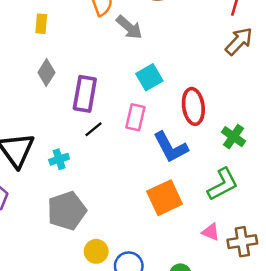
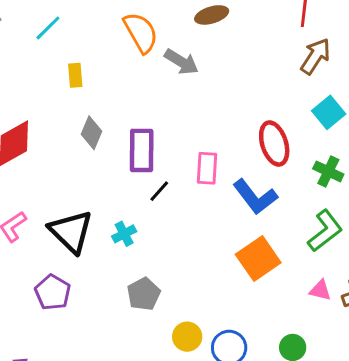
cyan square: (149, 77) -> (329, 112), moved
gray pentagon: (67, 211) -> (144, 294), size x0.7

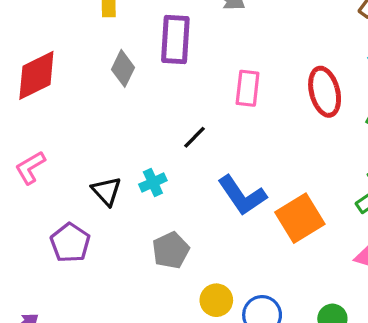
purple rectangle: (142, 150) -> (175, 39), moved
pink rectangle: (207, 168) -> (248, 88), moved
blue L-shape: (255, 197) -> (242, 195), moved
black triangle: (71, 232) -> (106, 191), moved, size x0.6

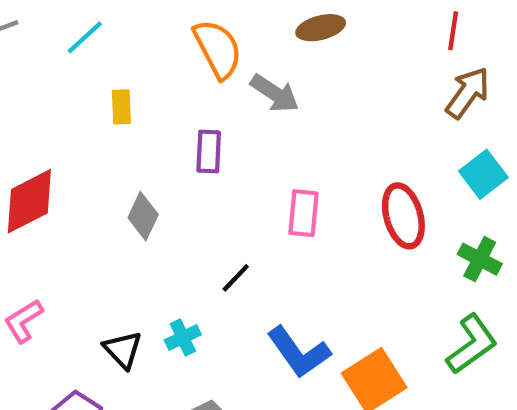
purple rectangle: (175, 39) -> (209, 152), size x0.7
gray diamond: (123, 68) -> (143, 216), moved

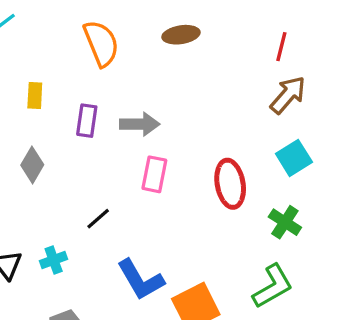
gray arrow: (275, 93) -> (140, 124), moved, turned -39
yellow rectangle: (121, 107) -> (35, 96), moved

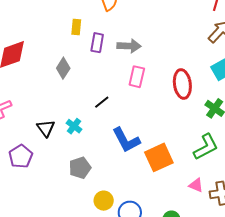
yellow rectangle: (35, 96) -> (76, 27), moved
cyan cross: (54, 260) -> (74, 126), turned -35

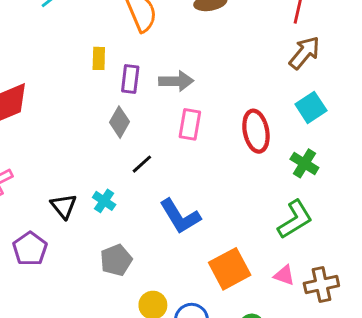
gray diamond: (63, 68) -> (119, 122), moved
orange square: (159, 157) -> (230, 269), moved

